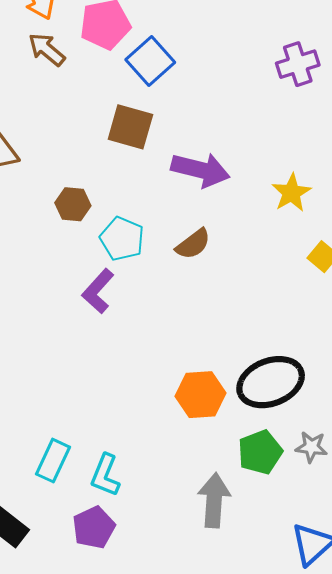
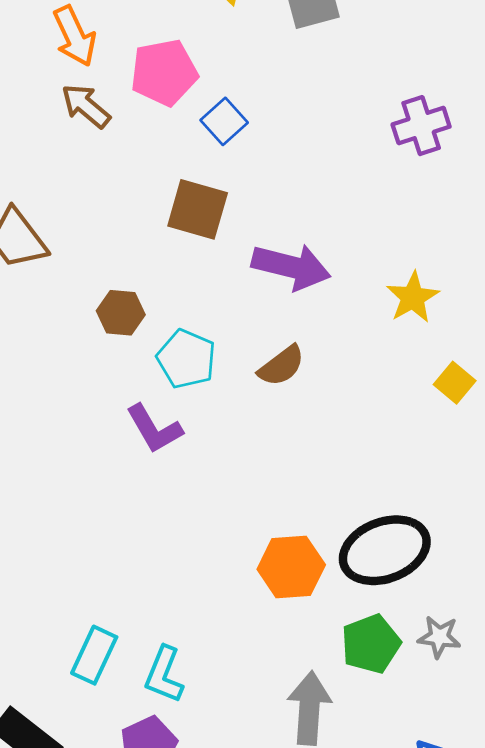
blue square: (150, 61) -> (224, 121), size x0.7
purple L-shape: (98, 291) -> (154, 429), turned -72

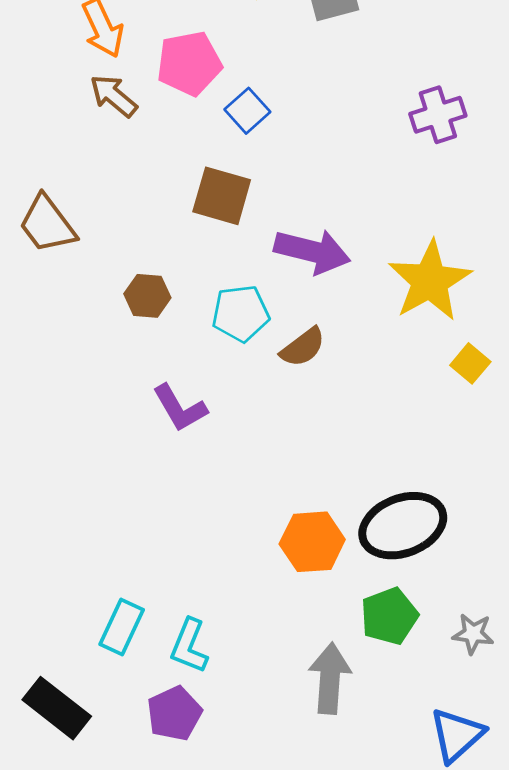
yellow star: (413, 297) -> (430, 281), size x1.6
cyan pentagon: (186, 359) -> (241, 313), moved, turned -30
gray star: (439, 637) -> (473, 634), moved

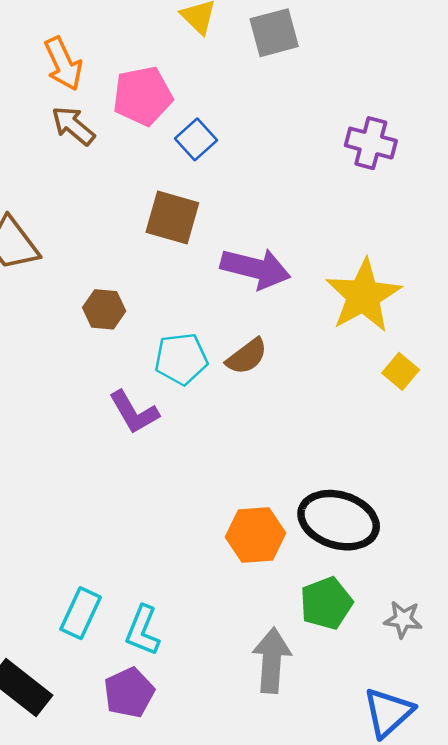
purple cross: (438, 115) -> (371, 143), turned 33
cyan pentagon: (241, 313) -> (181, 359), moved
black ellipse: (403, 526) -> (339, 520), turned 38

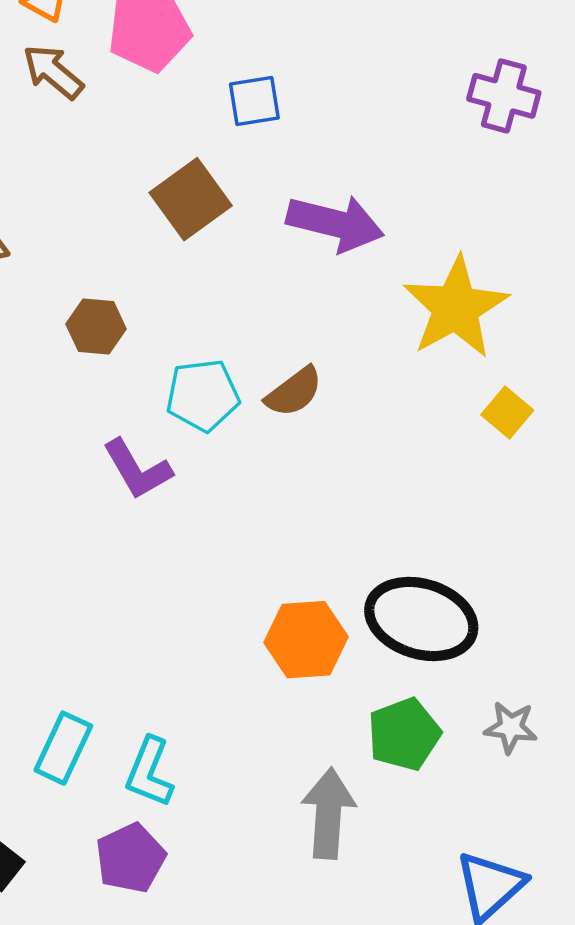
blue square: (196, 139) -> (254, 101), moved, turned 33
purple cross: (371, 143) -> (504, 96), moved
brown square: (172, 218) -> (191, 199), turned 38
purple arrow: (255, 268) -> (335, 223), moved
gray star: (403, 619) -> (511, 727), moved

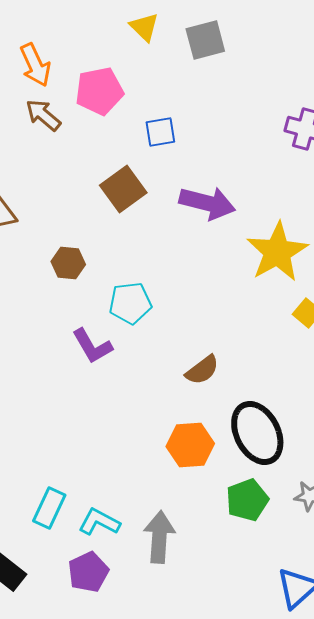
brown semicircle: (294, 392) -> (202, 370), moved
black ellipse: (421, 619) -> (257, 433), turned 46
cyan L-shape: (149, 772) -> (99, 522), turned 96
gray arrow: (328, 813) -> (159, 537), moved

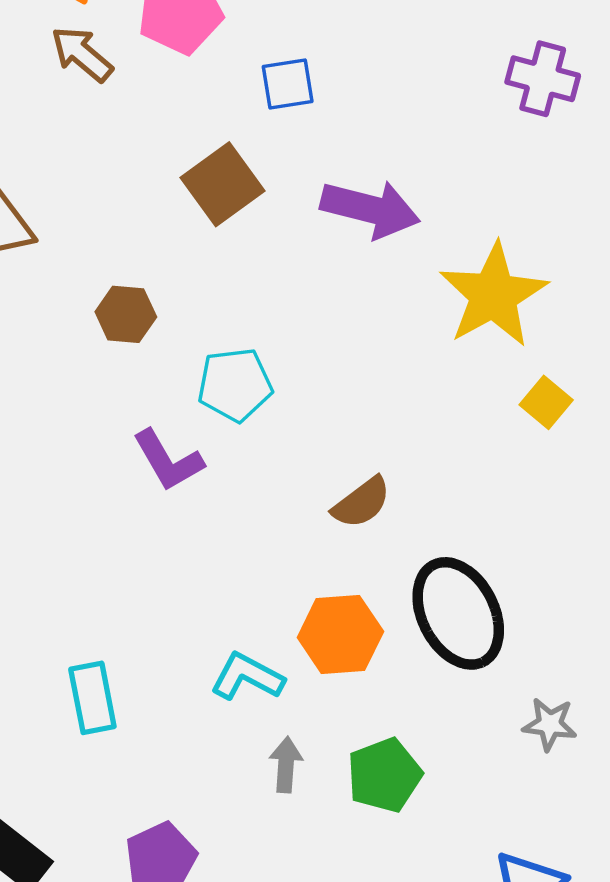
green pentagon: (247, 500) -> (384, 775), moved
cyan rectangle: (49, 508) -> (92, 698), moved, turned -36
cyan L-shape: (99, 522) -> (247, 677), moved
gray arrow: (159, 537) -> (286, 765), moved, size x0.6

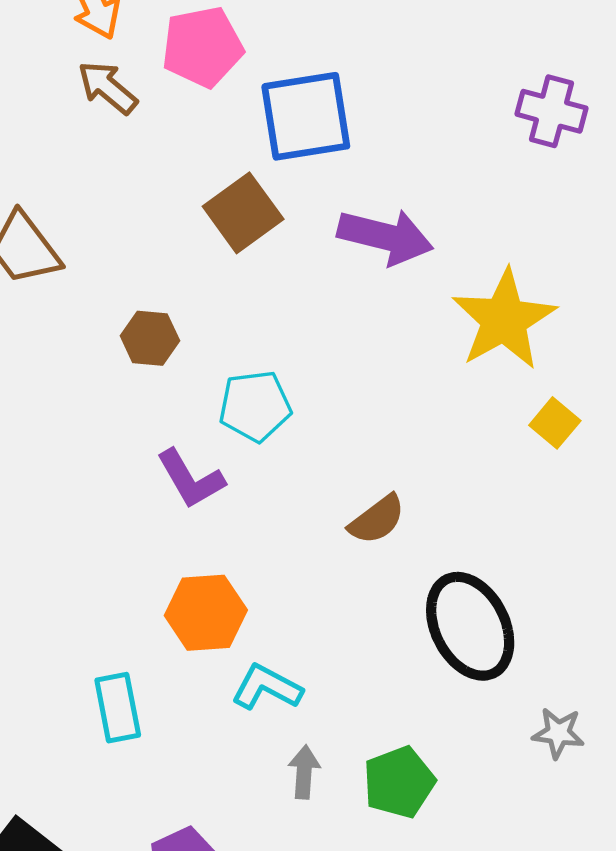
blue square: (288, 84) -> (306, 116), size x1.8
orange hexagon: (340, 635) -> (206, 613), moved

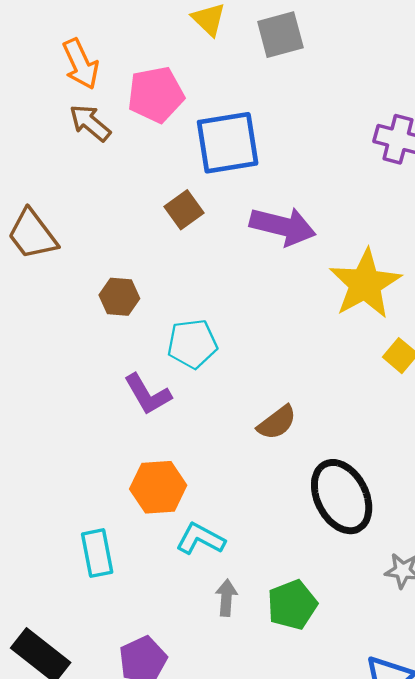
brown square: (243, 213) -> (184, 210), size x0.7

